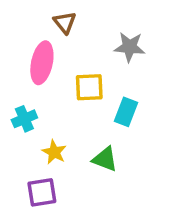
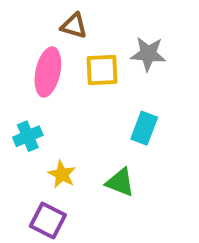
brown triangle: (65, 22) -> (74, 26), turned -35
yellow square: (89, 87) -> (102, 70), moved
purple square: (42, 192) -> (48, 220), turned 36

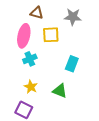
gray star: (148, 54) -> (73, 17), moved
cyan cross: (28, 136) -> (30, 59), moved

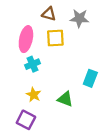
brown triangle: (37, 13) -> (49, 14), moved
cyan rectangle: (72, 64) -> (90, 78), moved

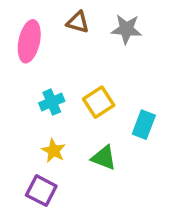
yellow square: (55, 38) -> (99, 102), moved, turned -30
pink ellipse: (26, 39) -> (29, 41), moved

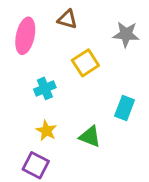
gray star: (126, 29) -> (126, 34), moved
yellow square: (99, 102) -> (85, 63), moved

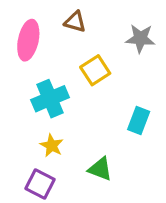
cyan cross: (45, 88) -> (50, 99), size x1.5
green triangle: (90, 137) -> (100, 169), moved

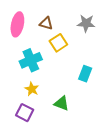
brown triangle: (75, 22) -> (46, 23), moved

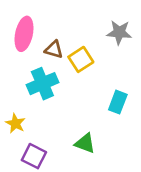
brown triangle: (46, 23) -> (54, 49), moved
yellow star: (32, 89) -> (15, 123), moved

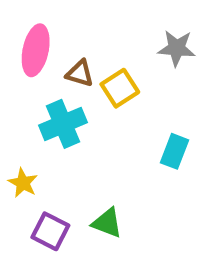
green triangle: (85, 143) -> (107, 223), moved

